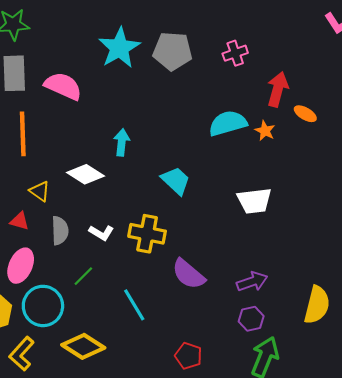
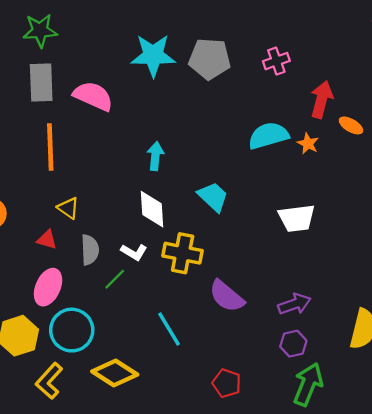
cyan star: (119, 48) -> (153, 55), turned 30
white diamond: (85, 174) -> (152, 209), moved, turned 54
green line: (83, 276) -> (115, 279), moved

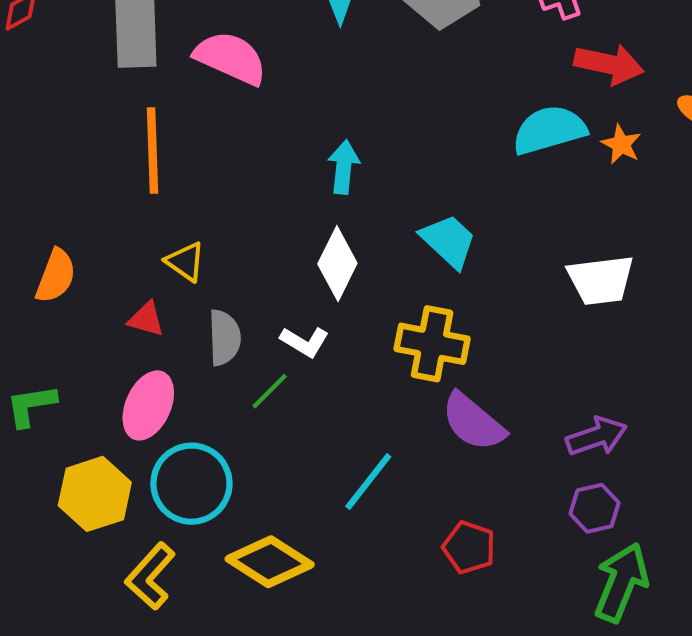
red arrow: (322, 99) -> (609, 64), moved, turned 87
white diamond: (152, 209) -> (337, 264), turned 30
yellow cross: (183, 253) -> (432, 344), moved
cyan line: (169, 329) -> (368, 482), turned 69
red pentagon: (227, 383) -> (469, 547), moved

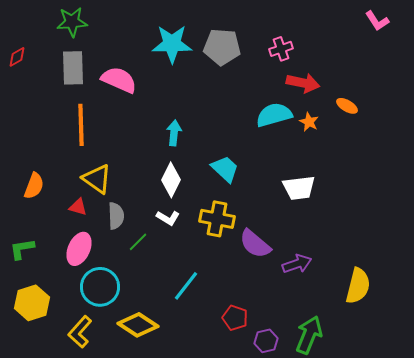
yellow triangle: (185, 262) -> (97, 179), size x1.5
white L-shape: (305, 342) -> (168, 218), moved
purple semicircle: (473, 422) -> (255, 244), moved
yellow hexagon: (95, 494) -> (32, 303), moved
purple hexagon: (595, 508) -> (266, 341), moved

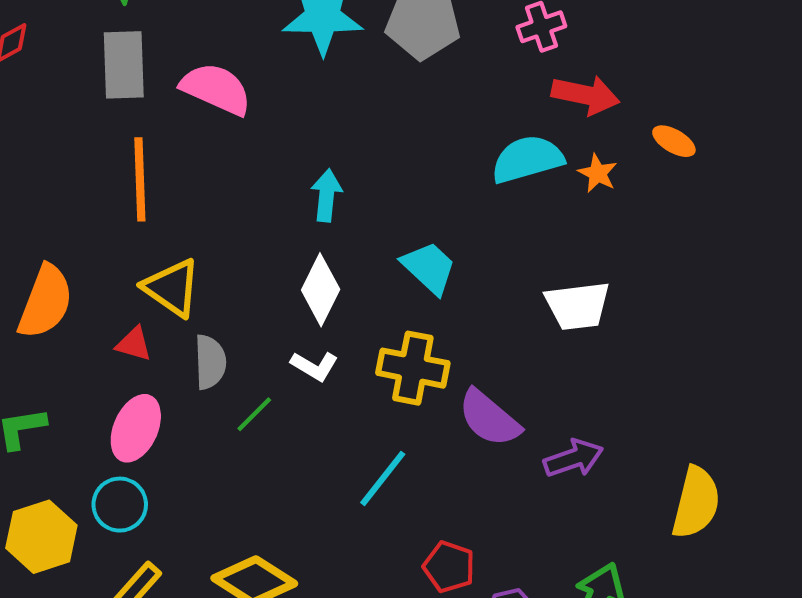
orange semicircle: (34, 186) -> (45, 302), size x1.4
cyan line: (186, 286) -> (383, 478), moved
cyan circle: (100, 287) -> (120, 505), moved, size x0.7

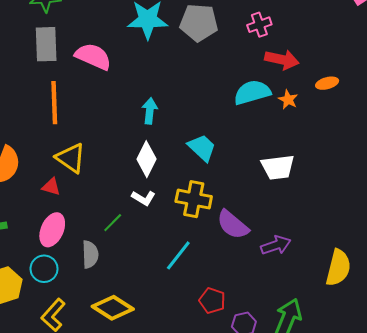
orange ellipse: (674, 141) -> (327, 83), turned -45
gray semicircle: (210, 362) -> (90, 254), moved

